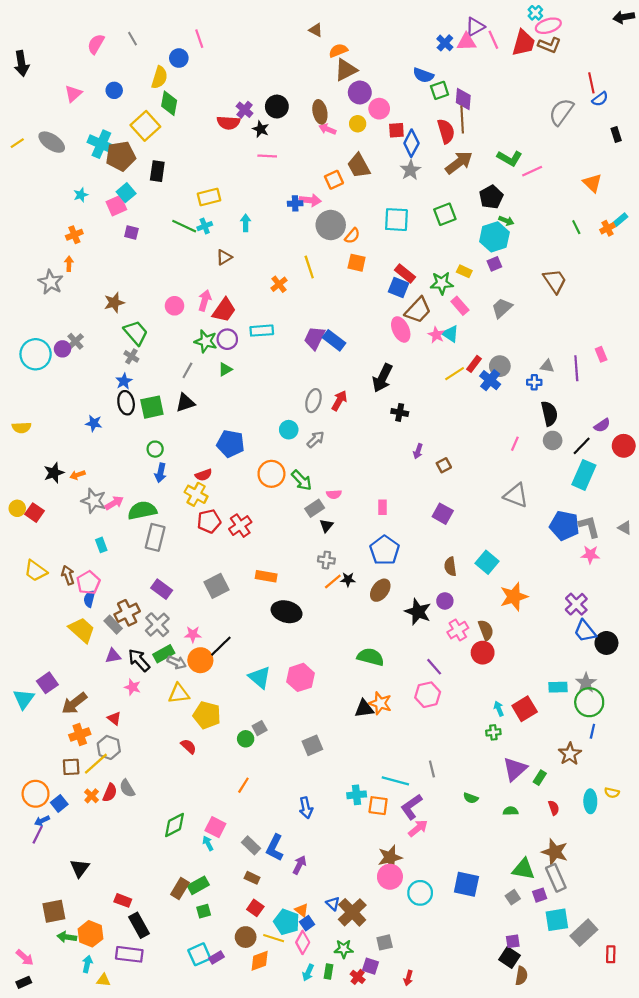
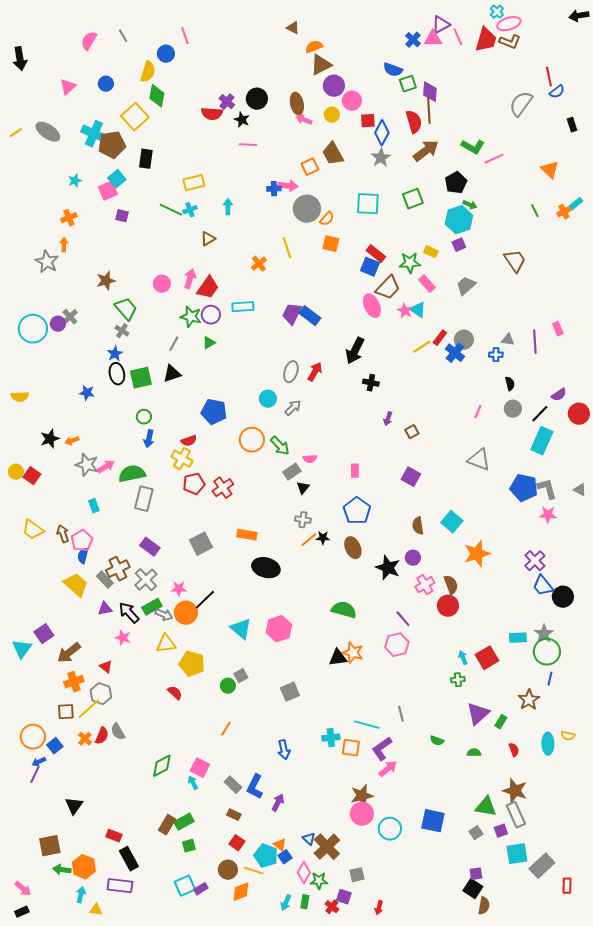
black semicircle: (549, 414) -> (510, 384), size x0.6
brown ellipse: (380, 590) -> (353, 548), turned -60
pink diamond: (303, 942) -> (304, 873), moved

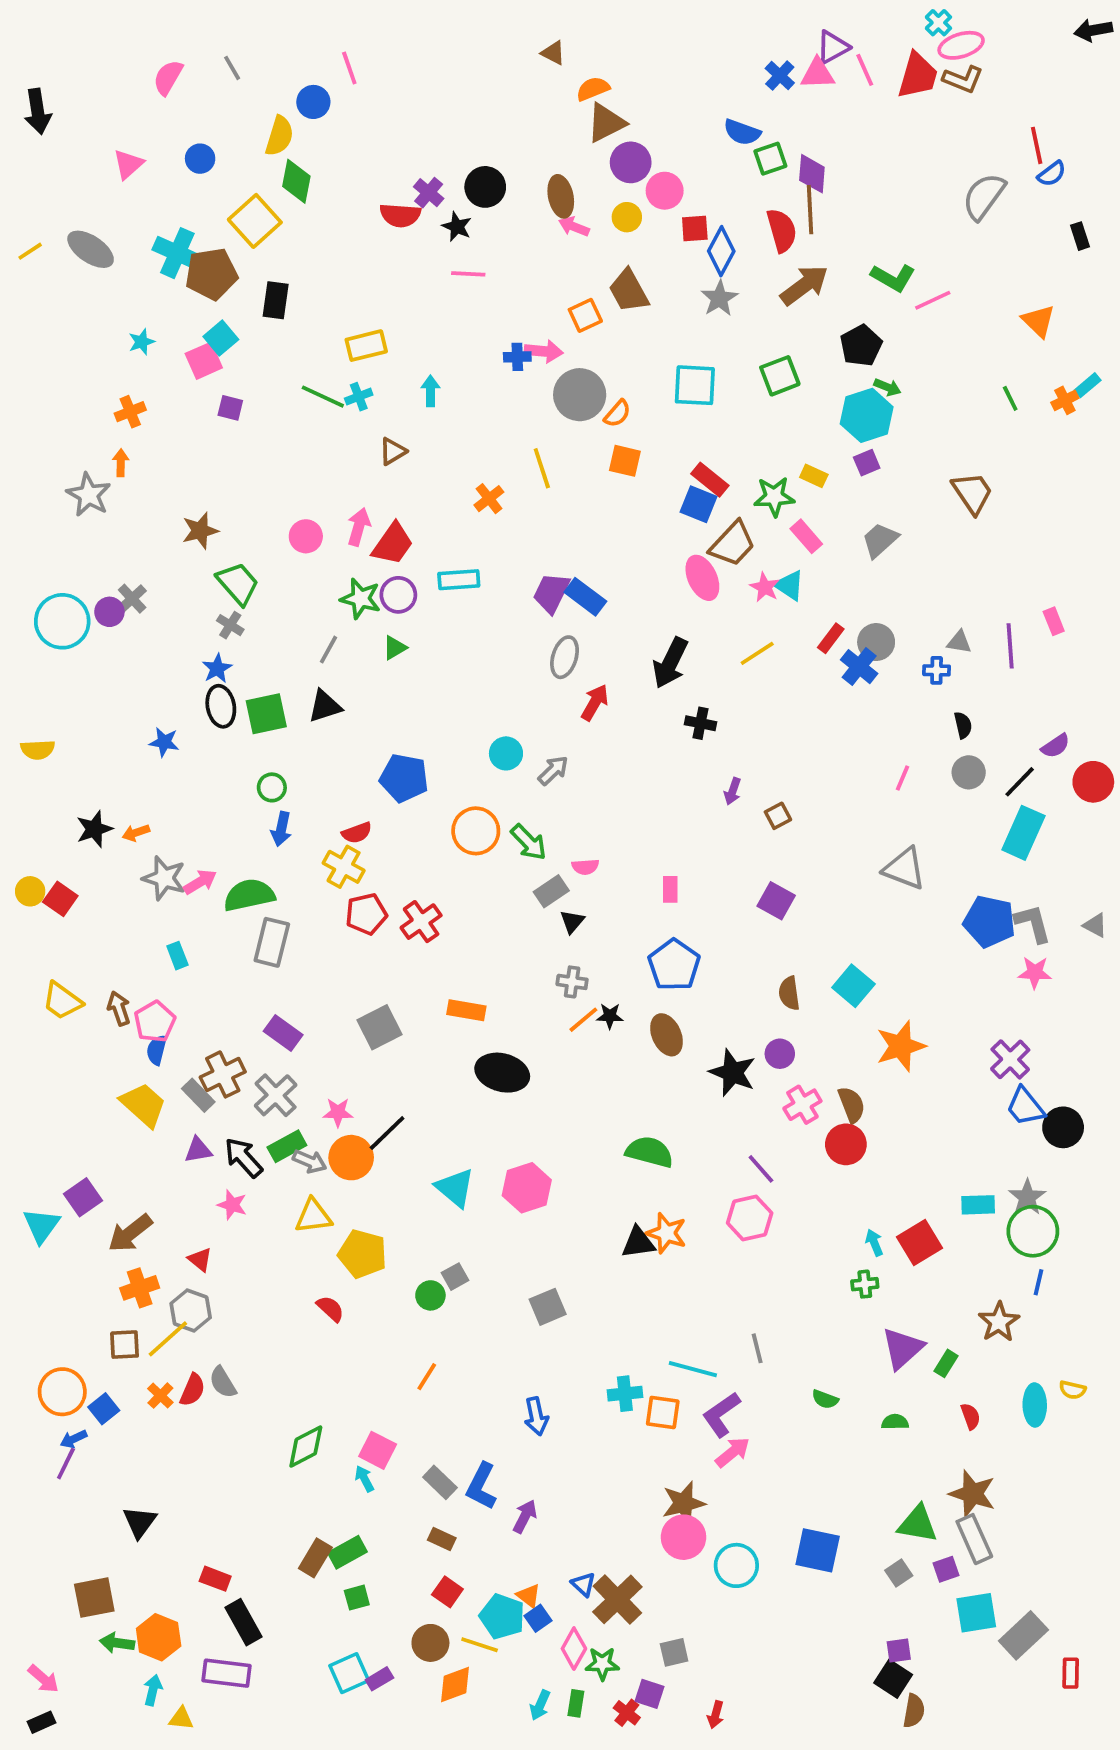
yellow line: (422, 347) -> (757, 653), moved
gray ellipse: (291, 372) -> (565, 657), moved

